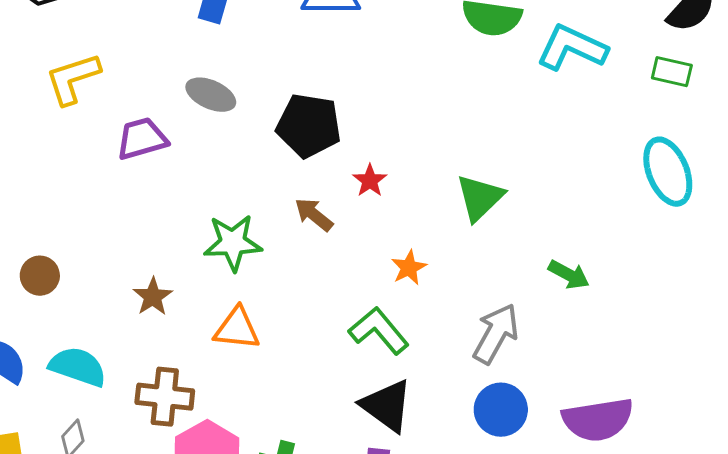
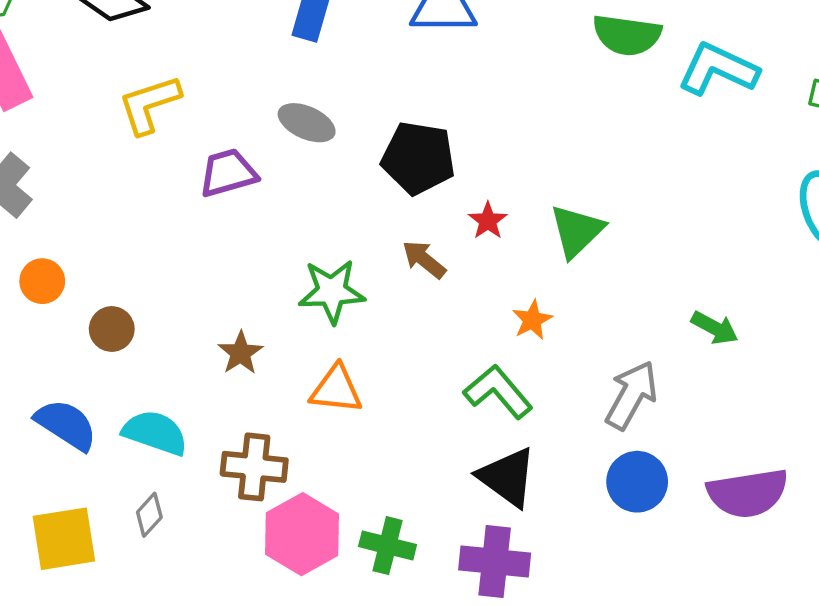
green triangle: (480, 198) -> (577, 231), moved

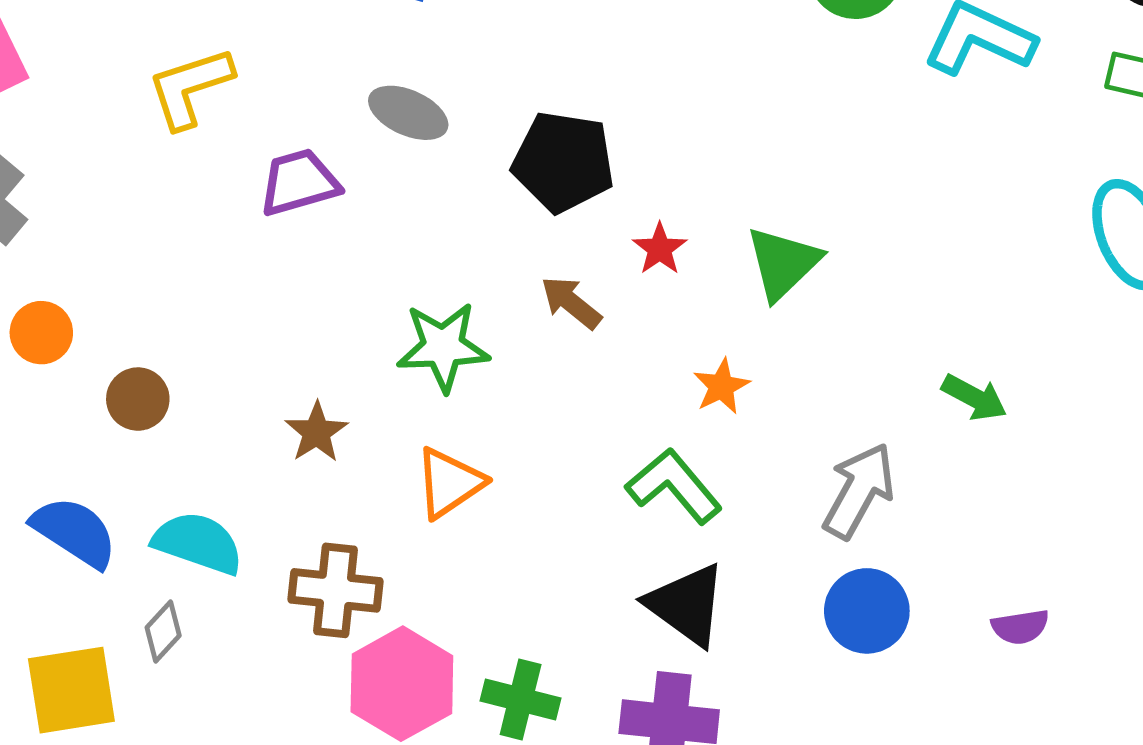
orange triangle: (336, 389) -> (449, 483), turned -40
purple semicircle: (748, 493) -> (1020, 627), size x0.5
gray diamond: (149, 515) -> (163, 632), moved

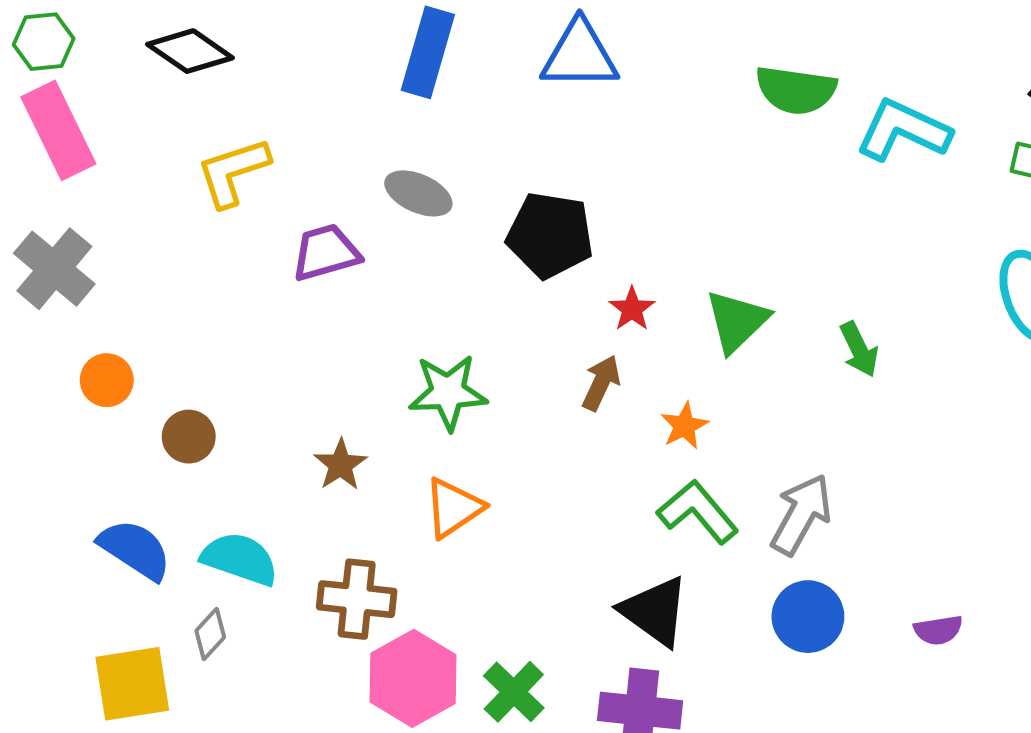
brown arrow: (571, 303) -> (601, 383), moved, turned 76
green arrow: (974, 397) -> (859, 349), moved, turned 36
green L-shape: (674, 486) -> (698, 512), moved
green cross: (521, 700) -> (514, 692), turned 30

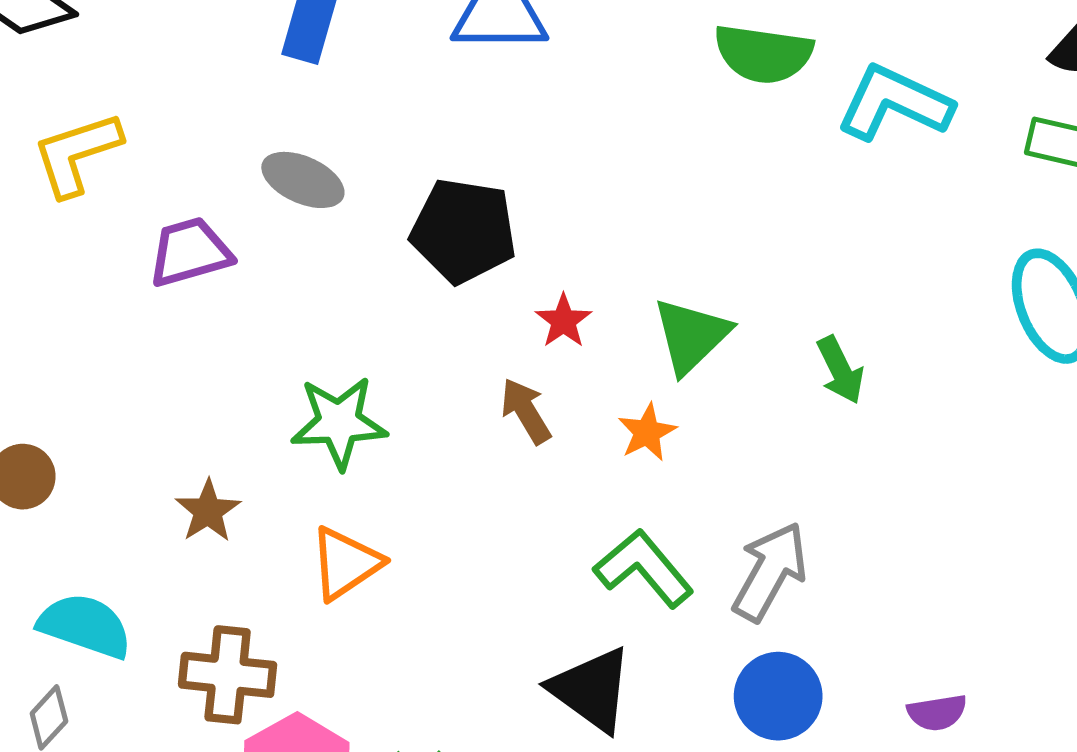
brown arrow: (601, 383) -> (526, 411), turned -56
orange star: (684, 426) -> (647, 432), moved

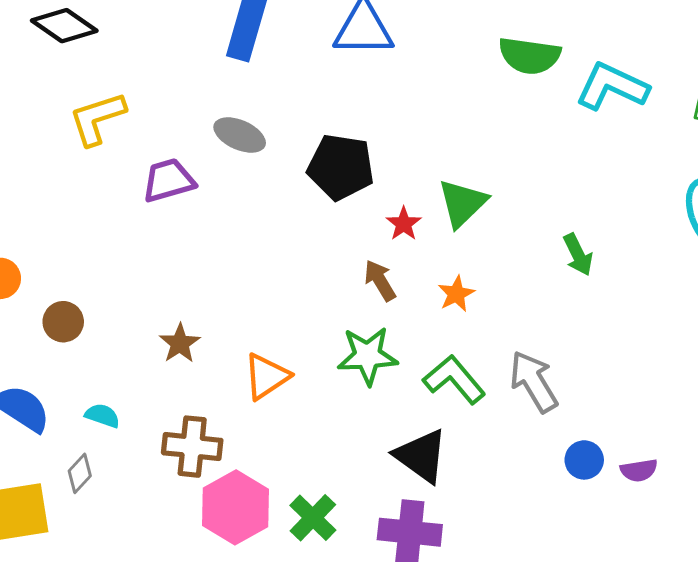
green triangle: (691, 336) -> (462, 203), moved
green star: (339, 422) -> (368, 356), moved
gray arrow: (770, 572) -> (534, 382), turned -60
cyan semicircle: (85, 626) -> (102, 416), size x0.6
blue circle: (778, 696) -> (584, 460), moved, size x0.7

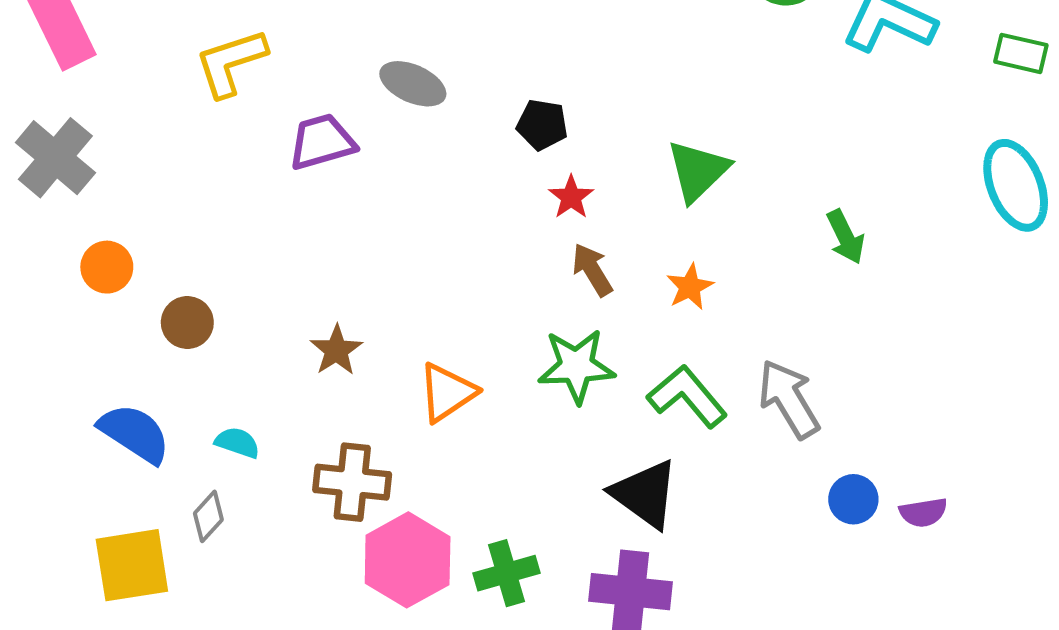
black pentagon: (341, 167) -> (542, 125), size x0.6
red star: (404, 224) -> (571, 197), moved
green cross: (313, 518) -> (506, 573), turned 30

